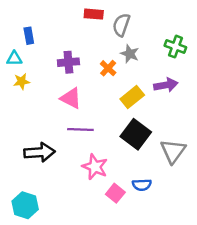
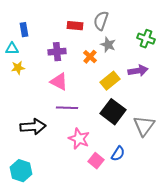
red rectangle: (94, 14) -> (75, 26), moved
blue semicircle: (142, 185) -> (118, 154), turned -56

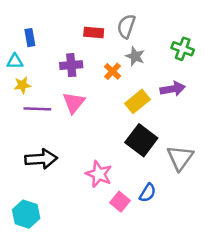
pink triangle: (59, 82) -> (74, 103), turned 42
purple line: (67, 108) -> (37, 109), moved

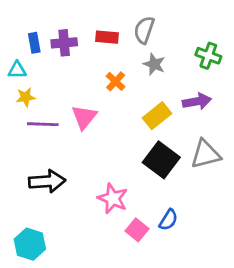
purple cross: (71, 65) -> (64, 43), moved
orange cross: (113, 71) -> (116, 81), moved
gray triangle: (180, 158) -> (206, 154), moved, turned 40

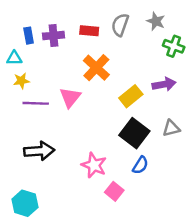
gray star: (154, 64) -> (156, 21), moved
orange cross: (116, 81) -> (96, 68), size x1.6
gray triangle: (206, 154) -> (171, 128), size x0.7
blue semicircle: (168, 220) -> (140, 165), moved

